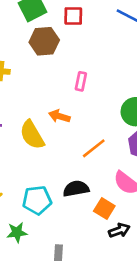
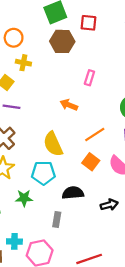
yellow semicircle: (32, 135) -> (53, 144), moved
black semicircle: (76, 189) -> (73, 193), moved
orange square: (104, 208) -> (91, 162), moved

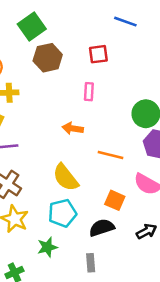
red square: (88, 23) -> (98, 54), moved
orange line: (95, 134) -> (111, 155), turned 60
orange square: (91, 162) -> (115, 200), moved

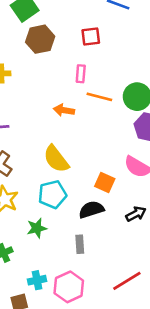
orange line: (111, 155) -> (99, 97), moved

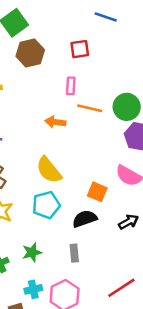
green star: (37, 228) -> (32, 252), moved

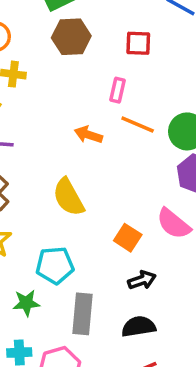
cyan pentagon: (46, 205) -> (55, 265), moved
black semicircle: (85, 219) -> (139, 327), moved
black arrow: (129, 222) -> (142, 280), moved
gray rectangle: (74, 253) -> (83, 314), size x1.6

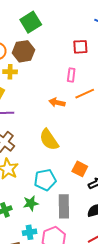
brown hexagon: (71, 37) -> (24, 51), moved
orange line: (138, 124) -> (85, 94), turned -42
orange square: (128, 238) -> (80, 169), moved

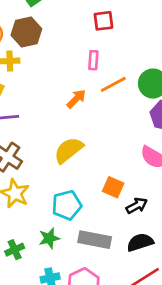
orange arrow: (57, 102) -> (76, 99), turned 126
yellow semicircle: (49, 140) -> (69, 150), turned 90
gray rectangle: (64, 206) -> (95, 240), turned -75

